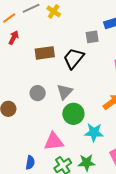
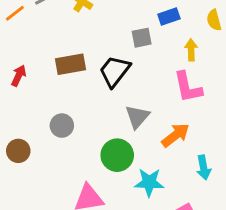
red arrow: (14, 38) -> (19, 76), moved
gray triangle: (65, 92) -> (137, 117), moved

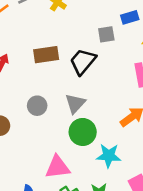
gray triangle: (137, 117) -> (75, 103), moved

